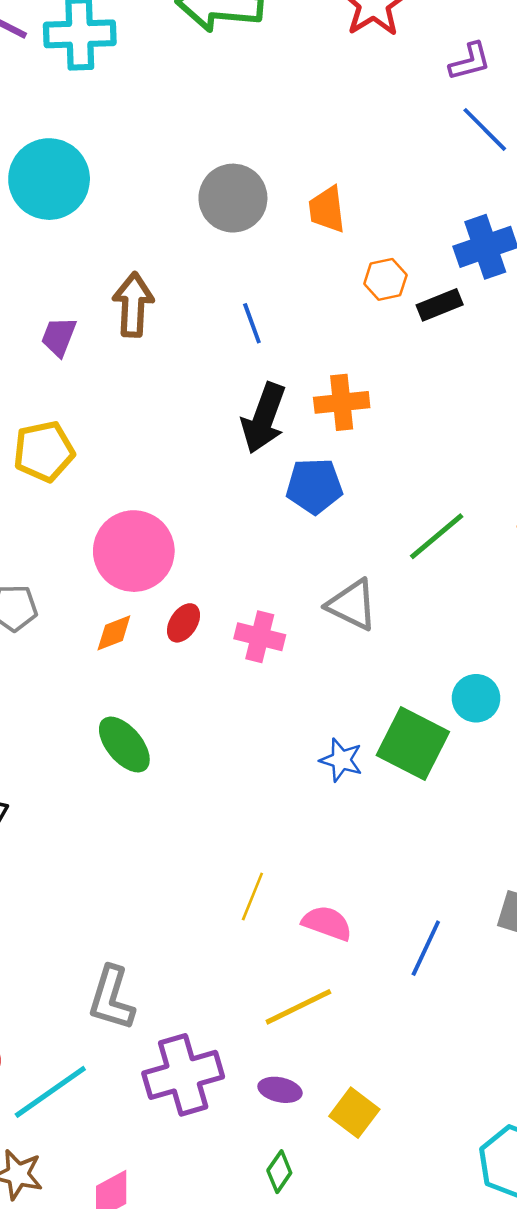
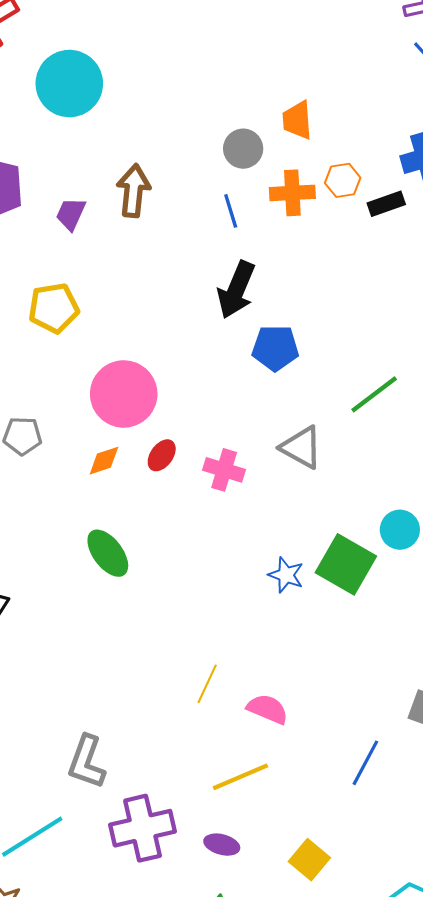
gray circle: (233, 198) -> (243, 149), moved, size x0.7
orange cross: (342, 402) -> (292, 193), moved
blue line: (426, 948) -> (365, 763), moved
yellow square: (354, 1113) -> (309, 860), moved

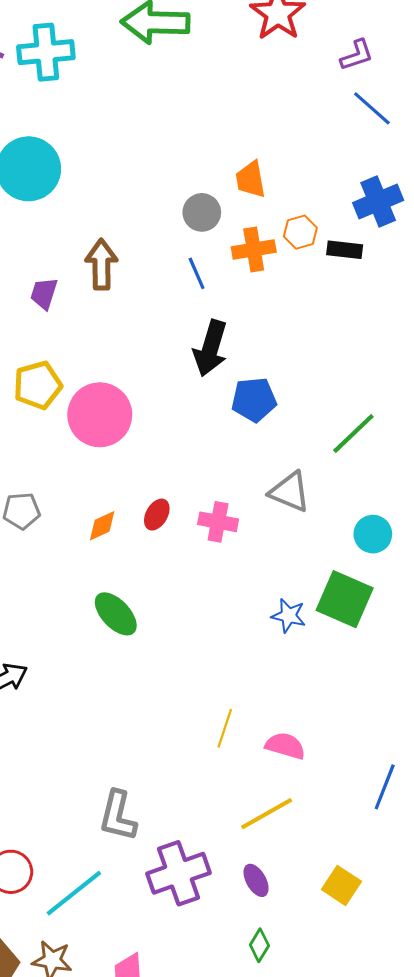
black rectangle: (386, 204) -> (345, 250), turned 32
pink circle: (124, 394) -> (100, 415), moved
cyan circle: (400, 530) -> (373, 534), moved
purple ellipse: (222, 845) -> (256, 880), turned 52

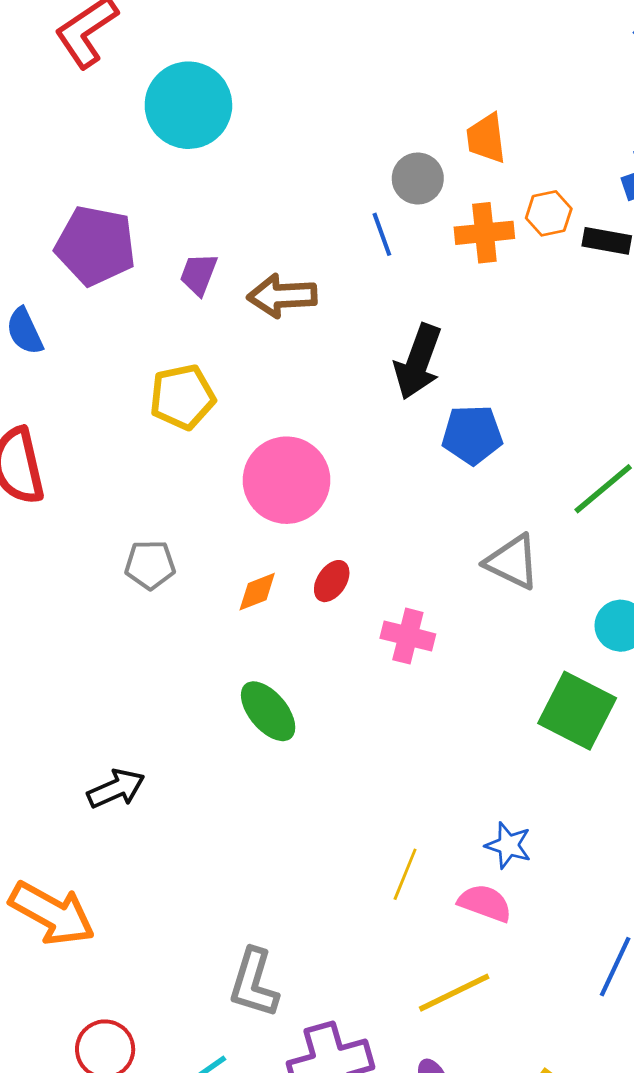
brown arrow: (101, 264) -> (282, 296), moved, turned -96
blue line: (197, 273) -> (382, 234), moved
pink circle: (100, 415) -> (287, 480), moved
pink cross: (218, 522) -> (408, 636), moved
blue star: (289, 616) -> (508, 845), moved

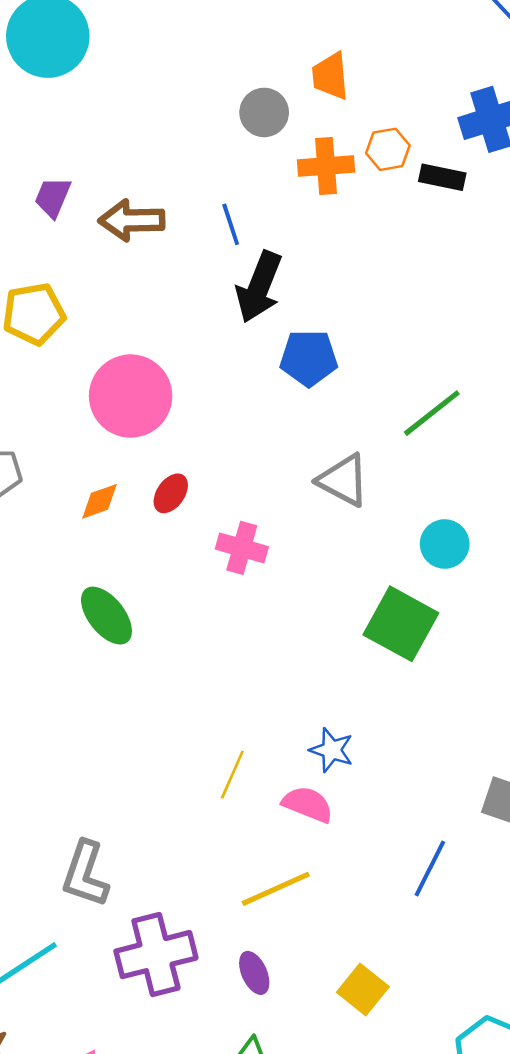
blue line: (382, 234) -> (231, 224), moved

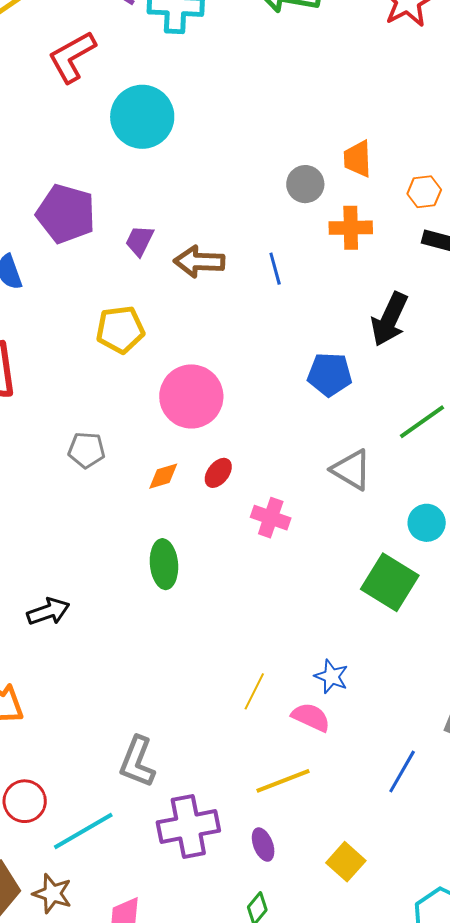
orange hexagon: (388, 149) -> (424, 192), moved
black arrow: (259, 287) -> (389, 319), moved
green ellipse: (106, 616) -> (164, 564), turned 30

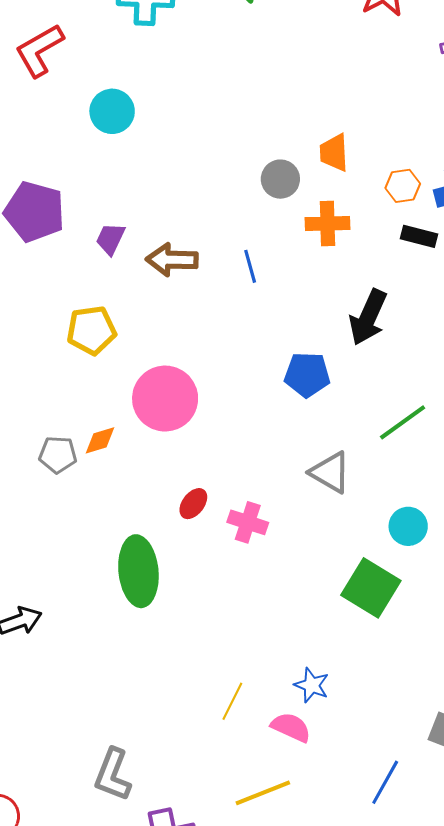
cyan circle: (142, 117) -> (112, 111), size x0.7
red ellipse: (218, 473) -> (193, 504), moved
orange diamond: (163, 476) -> (100, 440), moved
green ellipse: (164, 564) -> (138, 571), size x1.4

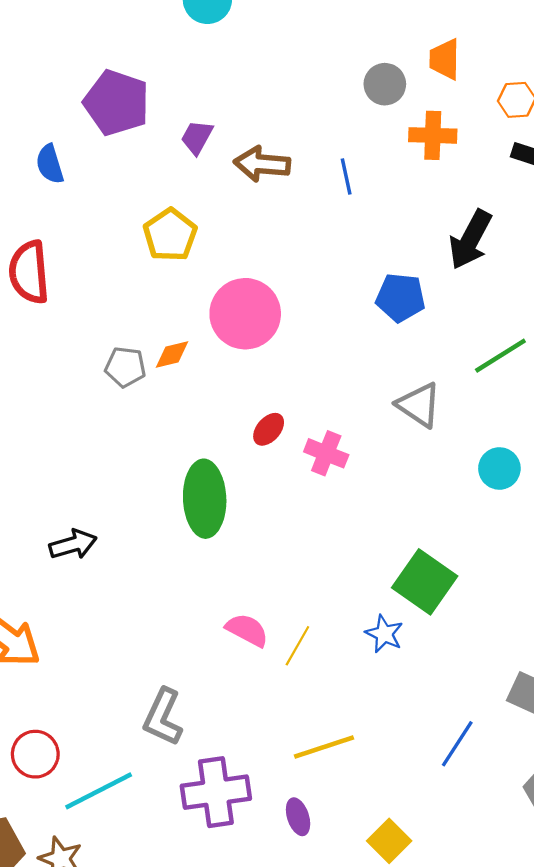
yellow pentagon: (91, 330) -> (170, 235), turned -30
green square: (371, 588) -> (425, 582), moved
pink semicircle: (291, 727) -> (247, 630), moved

